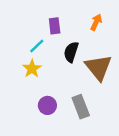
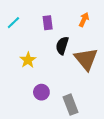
cyan line: (37, 46) -> (13, 23), moved
gray rectangle: (81, 107) -> (70, 105), moved

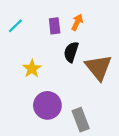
orange arrow: (84, 20) -> (77, 22), moved
purple circle: (41, 92) -> (47, 105), size x1.5

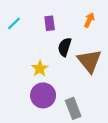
orange arrow: (77, 22) -> (89, 20), moved
yellow star: (32, 69) -> (40, 68), moved

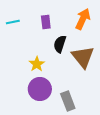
orange arrow: (89, 20) -> (83, 19), size x1.5
cyan line: (14, 23) -> (13, 22), turned 32

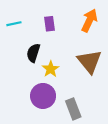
black semicircle: (60, 44) -> (33, 53), moved
yellow star: (37, 64) -> (51, 69), moved

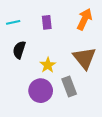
black semicircle: (33, 53) -> (19, 50), moved
gray rectangle: (73, 109) -> (69, 87), moved

